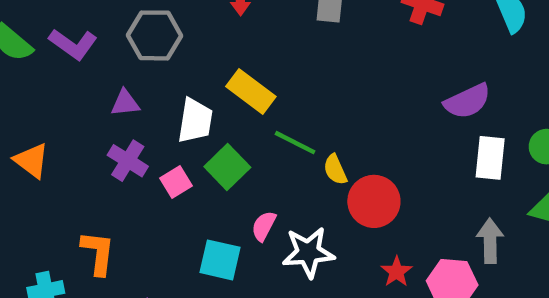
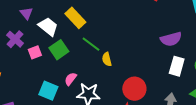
purple triangle: (125, 103) -> (26, 13), moved, turned 48
white trapezoid: (195, 121) -> (48, 27), turned -70
red circle: (374, 201) -> (134, 89), moved

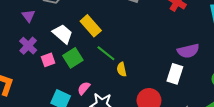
purple triangle: (26, 13) -> (28, 16), moved
white rectangle: (177, 66) -> (175, 74), moved

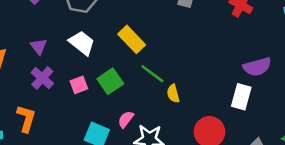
purple triangle: (28, 16) -> (39, 47), moved
white trapezoid: (63, 34) -> (82, 43), moved
purple cross: (28, 46) -> (42, 78), moved

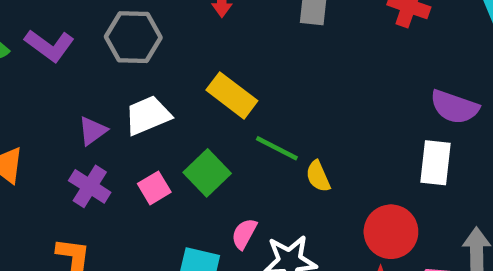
white trapezoid: (82, 43) -> (148, 115), turned -52
purple triangle: (39, 47) -> (93, 131), moved, turned 42
purple semicircle: (257, 67) -> (454, 107), turned 44

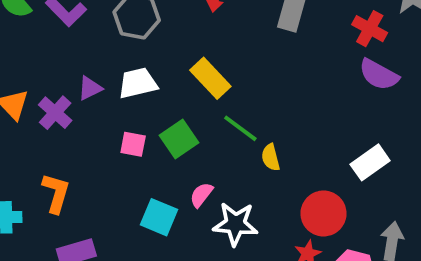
purple semicircle: (454, 107) -> (379, 75), moved
white rectangle: (435, 163) -> (370, 162), turned 39
purple cross: (90, 186) -> (55, 113), moved
pink square: (154, 188) -> (133, 144), turned 32

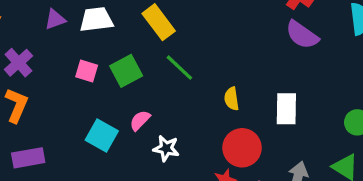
purple cross: (55, 113) -> (18, 63), moved
yellow semicircle: (271, 157) -> (232, 99), moved
white rectangle: (370, 162) -> (286, 109), turned -60
white star: (235, 224) -> (166, 148), size x0.7

